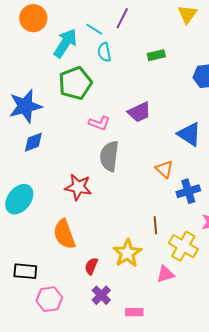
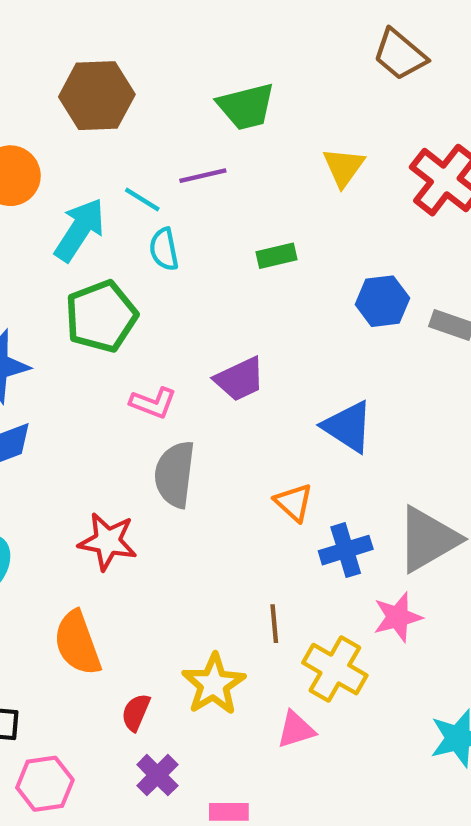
purple line: (122, 18) -> (203, 176), turned 50

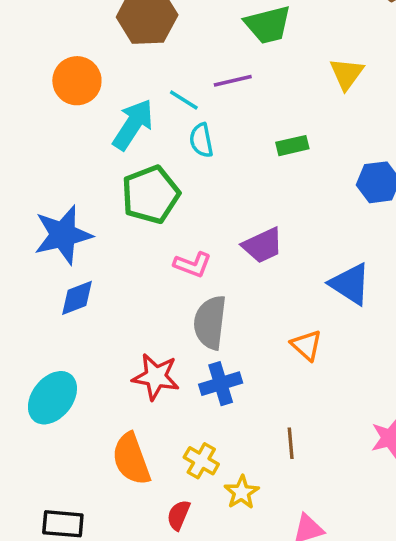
blue cross: (346, 550) -> (221, 384), moved
yellow cross: (335, 669) -> (201, 461), moved, size x0.7
yellow star: (214, 684) -> (242, 492), size x0.7

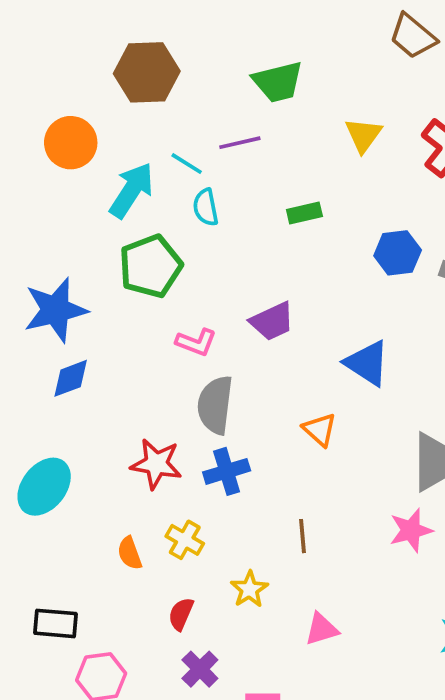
orange semicircle: (131, 459) -> (130, 553), size x0.6
yellow cross: (201, 461) -> (185, 540), moved

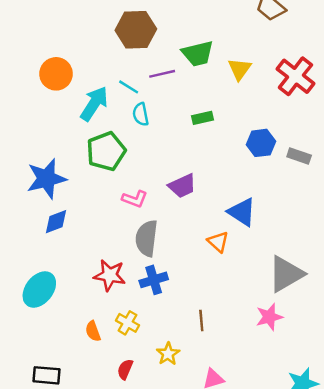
brown hexagon: (147, 72) -> (136, 30), moved
green trapezoid: (278, 82) -> (198, 54), moved
orange triangle: (320, 430) -> (218, 242), moved

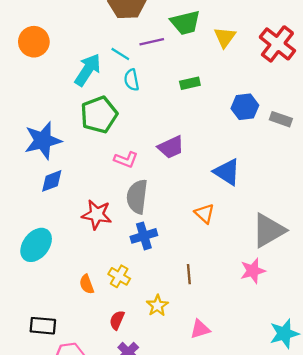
orange circle: (56, 74) -> (34, 42), moved
orange triangle: (218, 242) -> (205, 213), moved
red star: (110, 275) -> (97, 215), moved

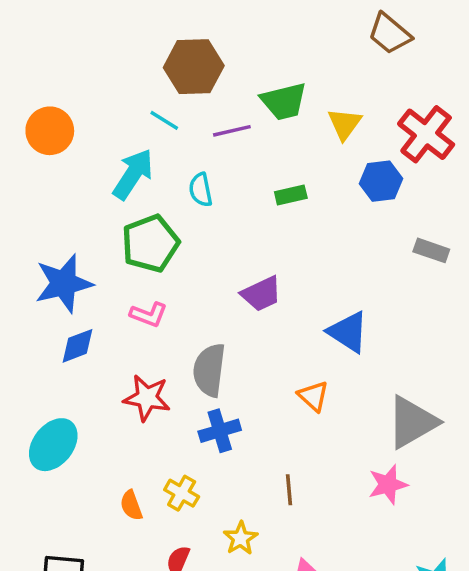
cyan line: (120, 54) -> (164, 120), moved
blue hexagon: (245, 107) -> (381, 181), moved
pink L-shape: (126, 160) -> (149, 315), moved

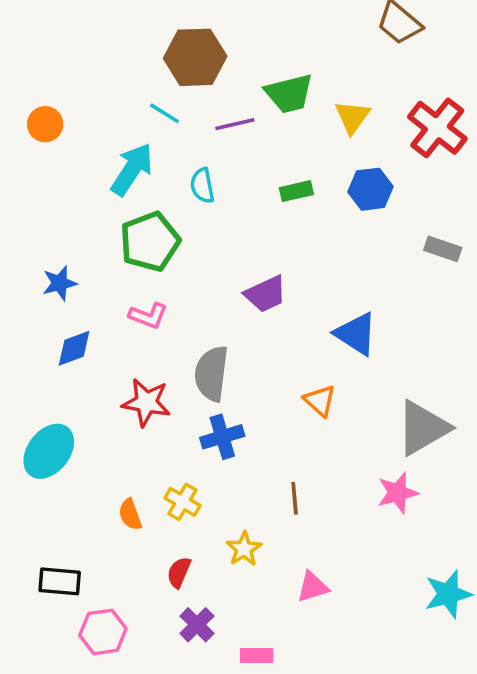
orange circle: (50, 131) -> (45, 124), size x0.7
blue hexagon: (381, 181) -> (370, 189), moved
blue star: (64, 283) -> (60, 283), size x0.6

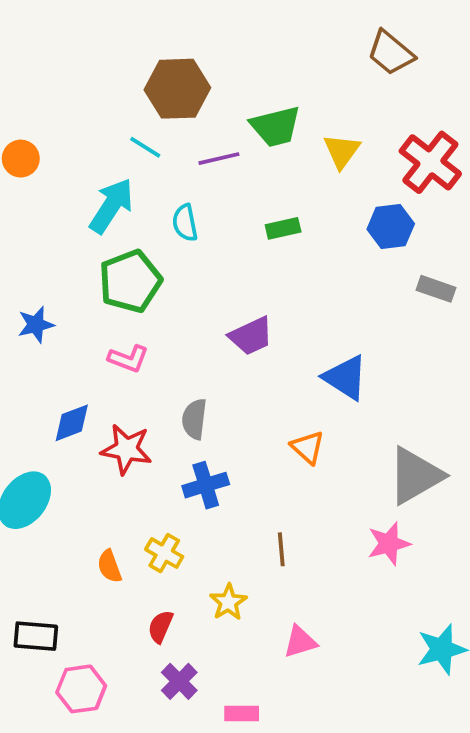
blue hexagon: (370, 189) -> (391, 227), moved
blue diamond: (74, 348) -> (72, 423), moved
gray semicircle: (211, 374) -> (194, 419), size x0.7

